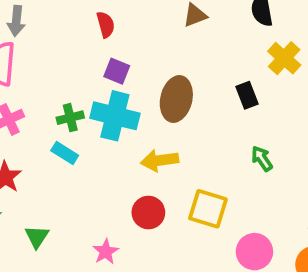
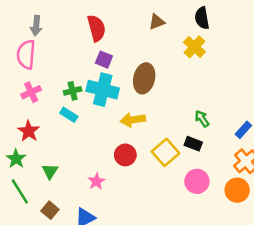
red semicircle: (106, 25) -> (96, 28), size x1.5
yellow cross: (284, 58) -> (194, 47), moved
black rectangle: (247, 95) -> (193, 144), moved, turned -48
yellow square: (208, 209) -> (166, 152), turned 32

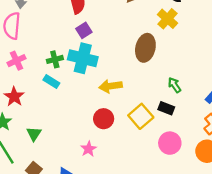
purple square: (104, 60) -> (84, 30), turned 35
brown ellipse: (144, 78) -> (145, 48), moved
pink star: (96, 181) -> (89, 149), moved

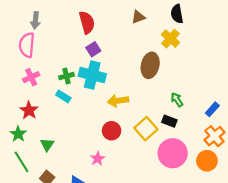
pink circle: (170, 143) -> (173, 153), size x1.4

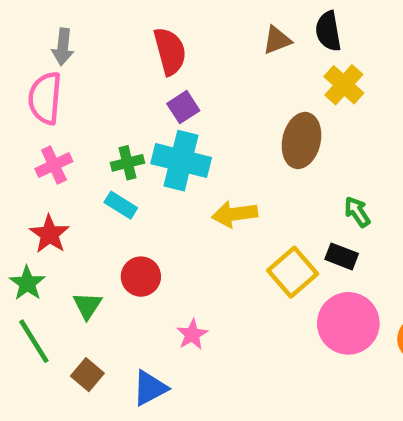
black semicircle: (177, 14) -> (328, 31), moved
red circle: (112, 131) -> (141, 277), moved

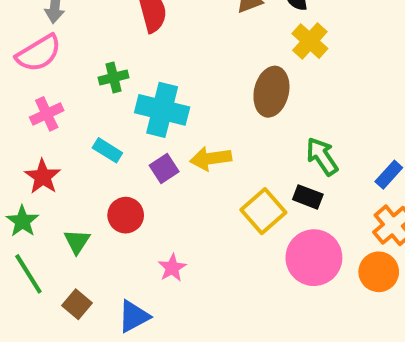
pink semicircle: (45, 98) -> (39, 53), turned -126
purple square: (183, 107) -> (164, 169), moved
green cross: (128, 163) -> (114, 77), moved
green arrow: (357, 212) -> (322, 156), size x1.4

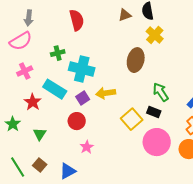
cyan rectangle: (107, 150) -> (55, 89), size x1.6
red star: (43, 177) -> (33, 102), moved
red circle: (126, 215) -> (77, 121), moved
green line: (28, 274) -> (18, 167), moved

